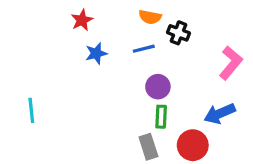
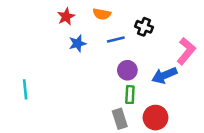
orange semicircle: (150, 17) -> (102, 14), moved
blue arrow: (220, 114) -> (164, 75), moved

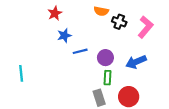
orange semicircle: (102, 14) -> (101, 11), moved
blue line: (116, 40) -> (80, 51), moved
pink L-shape: (186, 51) -> (145, 27), moved

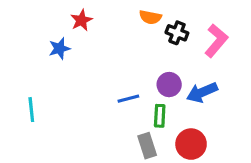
blue star: (64, 35) -> (59, 48), moved
blue line: (80, 51) -> (128, 99), moved
purple circle: (105, 58) -> (169, 85), moved

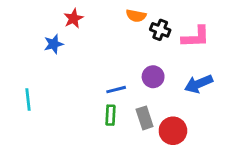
pink L-shape: (216, 41) -> (196, 37), turned 48
blue arrow: (202, 92) -> (199, 84), moved
green rectangle: (160, 116) -> (110, 115), moved
gray rectangle: (147, 146) -> (145, 118), moved

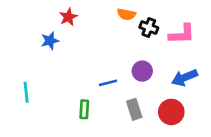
green rectangle: (110, 115) -> (84, 109), moved
red circle: (173, 131) -> (171, 112), moved

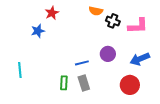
gray rectangle: (134, 109) -> (84, 83), moved

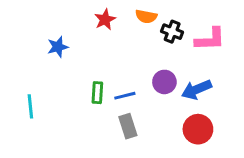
red star: (52, 13) -> (105, 19), moved
blue arrow: (140, 59) -> (196, 90), moved
green rectangle: (64, 83) -> (97, 93), moved

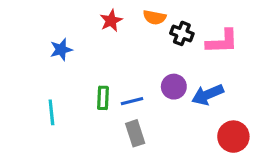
cyan line: (30, 106) -> (51, 112), moved
red circle: (198, 129) -> (233, 137), moved

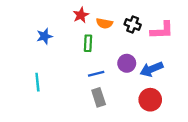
orange semicircle: (155, 17) -> (104, 23), moved
green rectangle: (103, 98) -> (88, 43), moved
red circle: (233, 137) -> (150, 100), moved

